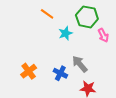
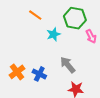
blue cross: (60, 73) -> (39, 74), moved

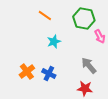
cyan star: (54, 34) -> (54, 42), moved
gray arrow: (68, 65) -> (89, 66), moved

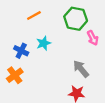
orange line: (45, 16) -> (34, 16), turned -64
blue cross: (49, 74) -> (21, 51), moved

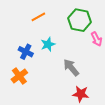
gray arrow: (81, 69) -> (71, 68), moved

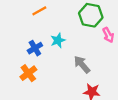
orange line: (38, 17) -> (39, 11), moved
blue cross: (26, 52) -> (35, 48), turned 32

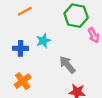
blue cross: (35, 48) -> (20, 48), turned 32
orange cross: (28, 73) -> (23, 81), moved

